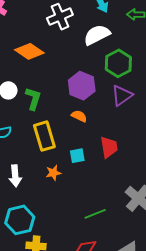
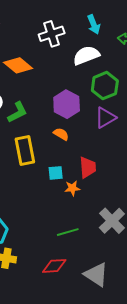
green L-shape: (33, 99) -> (17, 112), turned 40
orange star: (53, 173) -> (72, 188), moved

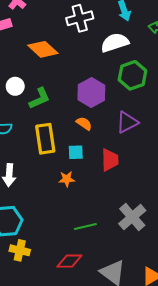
purple triangle: (105, 118) -> (127, 122), moved
cyan square: (56, 173) -> (76, 152), moved
orange star: (72, 188) -> (67, 179), moved

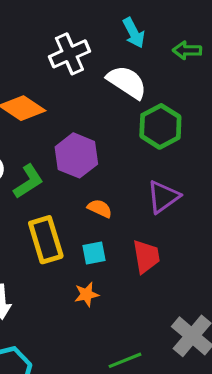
white semicircle: (115, 43) -> (127, 82), turned 60
purple hexagon: (91, 93) -> (76, 155), moved

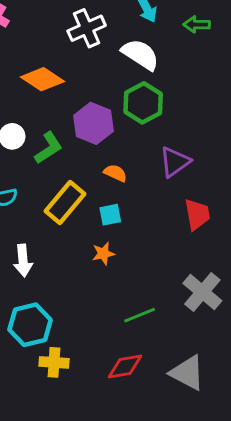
green hexagon: (160, 126) -> (143, 103), moved
yellow rectangle: (46, 240) -> (65, 202), turned 57
red trapezoid: (146, 256) -> (197, 214), moved

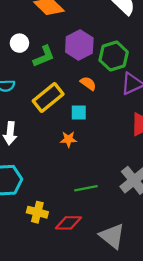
green hexagon: (143, 103) -> (114, 56), moved
yellow cross: (54, 362) -> (37, 212), moved

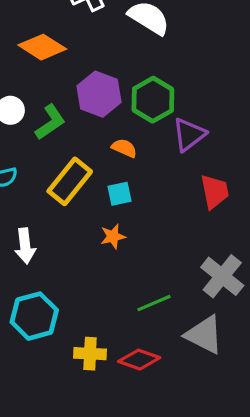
red diamond: (68, 223) -> (139, 360), turned 30
gray triangle: (112, 236) -> (204, 335), moved

